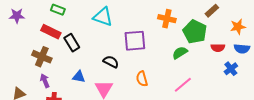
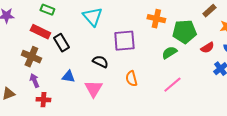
brown rectangle: (212, 11) -> (209, 11), moved
cyan triangle: (103, 17) -> (92, 17), turned 30
green pentagon: (195, 32) -> (184, 32), turned -30
red semicircle: (218, 48) -> (207, 48), turned -32

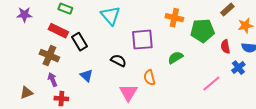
red semicircle: (207, 48) -> (225, 47), turned 112
green semicircle: (169, 53) -> (175, 58), moved
blue triangle: (68, 77) -> (86, 76), turned 32
pink line: (172, 85) -> (211, 84), moved
pink triangle: (93, 89) -> (128, 93), moved

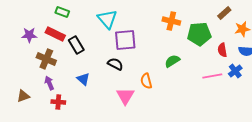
purple star: (24, 15) -> (29, 35), moved
purple square: (142, 40) -> (125, 40), moved
pink line: (211, 84) -> (212, 76), moved, turned 30

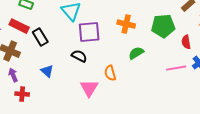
orange cross: (171, 21) -> (126, 24), moved

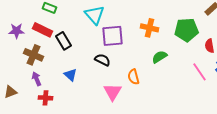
pink line: (176, 68) -> (200, 72), turned 66

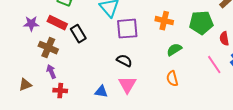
black semicircle: (102, 60) -> (124, 61), moved
blue triangle: (70, 75) -> (101, 92), moved, turned -32
orange semicircle: (134, 77) -> (172, 79), moved

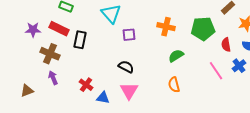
purple square: (127, 29) -> (129, 35), size x0.6
black rectangle: (78, 34) -> (80, 40), turned 42
red cross: (60, 91) -> (86, 85), moved, turned 32

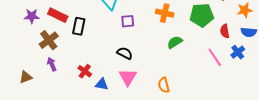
brown cross: (50, 54) -> (49, 40), turned 30
orange semicircle: (174, 85) -> (164, 85), moved

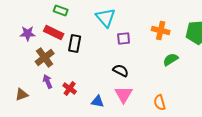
red cross: (85, 71) -> (70, 88), moved

